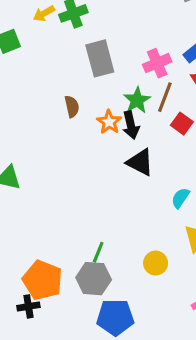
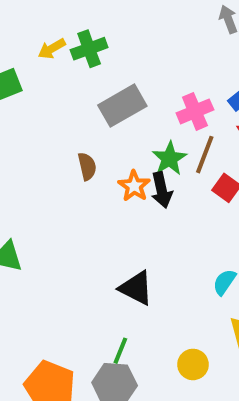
gray rectangle: (100, 58) -> (122, 106), turned 75
black triangle: (140, 162) -> (136, 288), moved

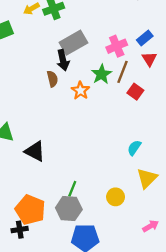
black arrow: (162, 190) -> (63, 60), moved
black triangle: (136, 288) -> (35, 151), moved

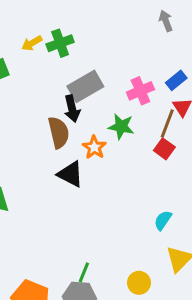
brown line: (123, 72) -> (167, 124), moved
green star: (101, 74) -> (121, 127), turned -30
brown semicircle: (52, 79) -> (59, 132), size x1.5
black triangle: (35, 151) -> (71, 174), moved

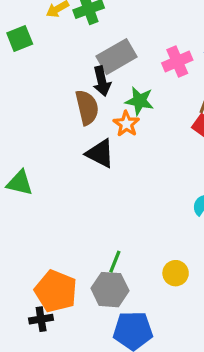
green star: (121, 127) -> (139, 101), moved

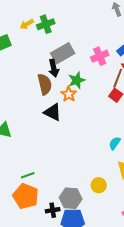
green star: (139, 101) -> (77, 80), turned -30
green line: (115, 262) -> (28, 175), moved, turned 48
gray hexagon: (110, 290) -> (71, 198), moved
black cross: (41, 319) -> (53, 210), moved

